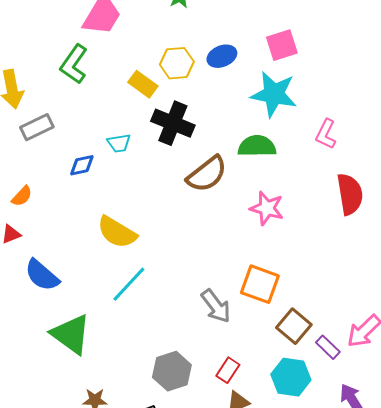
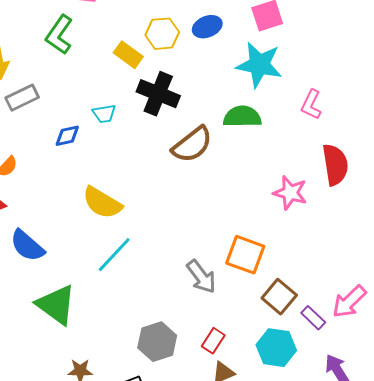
pink star: (267, 208) -> (290, 193), moved

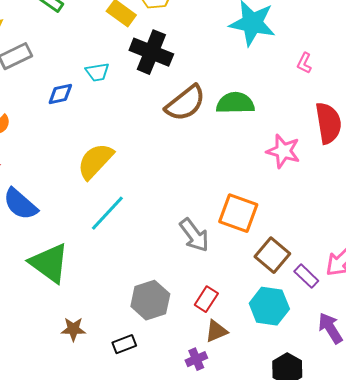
pink L-shape: (311, 105) -> (304, 63), size x0.7
green semicircle: (242, 117) -> (235, 103), moved
yellow semicircle: (102, 203) -> (95, 161), turned 102

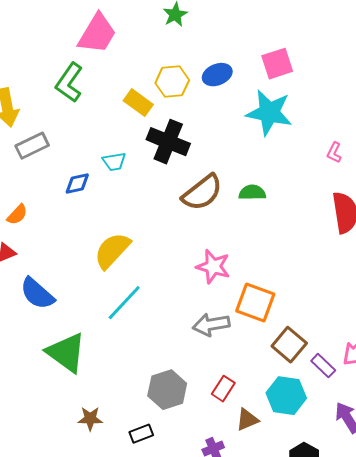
pink L-shape: (304, 63) -> (334, 153), moved
green semicircle: (235, 103) -> (252, 193), size x0.7
pink star: (283, 151) -> (213, 267), moved
gray arrow: (194, 235) -> (211, 325), turned 117
brown triangle: (216, 331) -> (247, 420), moved

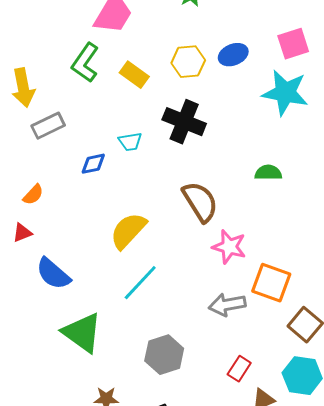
yellow rectangle: (138, 103) -> (134, 75), moved
brown semicircle: (202, 193) -> (200, 202), moved, turned -84
gray hexagon: (167, 390) -> (164, 355), moved

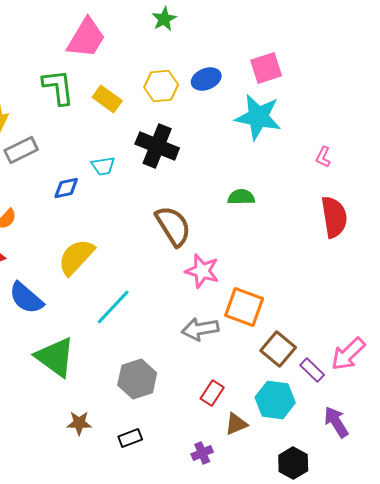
green L-shape: (85, 63) -> (58, 87), turned 138
yellow semicircle: (128, 231) -> (76, 257), moved

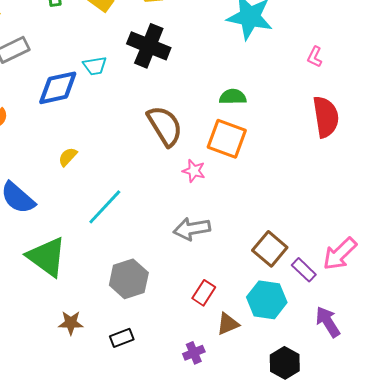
blue diamond: (66, 188) -> (58, 88), size x1.6
yellow semicircle: (76, 257) -> (68, 157), size x0.5
pink star: (202, 271) -> (194, 171), size x0.7
orange square: (244, 307) -> (227, 139), moved

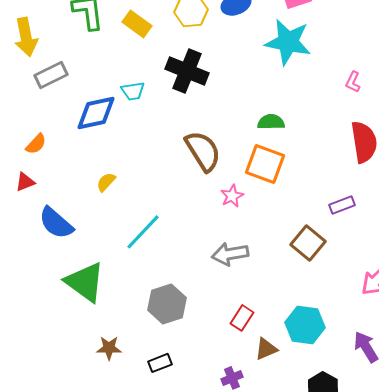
pink star: (194, 171) -> (232, 196), turned 30
brown square: (270, 249) -> (308, 243), moved
purple rectangle: (304, 270) -> (342, 205), moved, turned -65

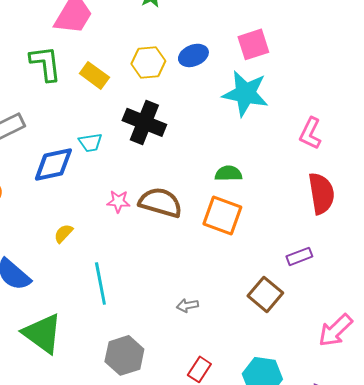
pink L-shape: (353, 82) -> (310, 133), size x1.5
brown semicircle: (203, 151) -> (160, 202), turned -42
pink star: (232, 196) -> (118, 201), moved, turned 30
cyan line: (143, 232) -> (100, 283), turned -54
gray arrow: (230, 254) -> (187, 305), size x0.6

